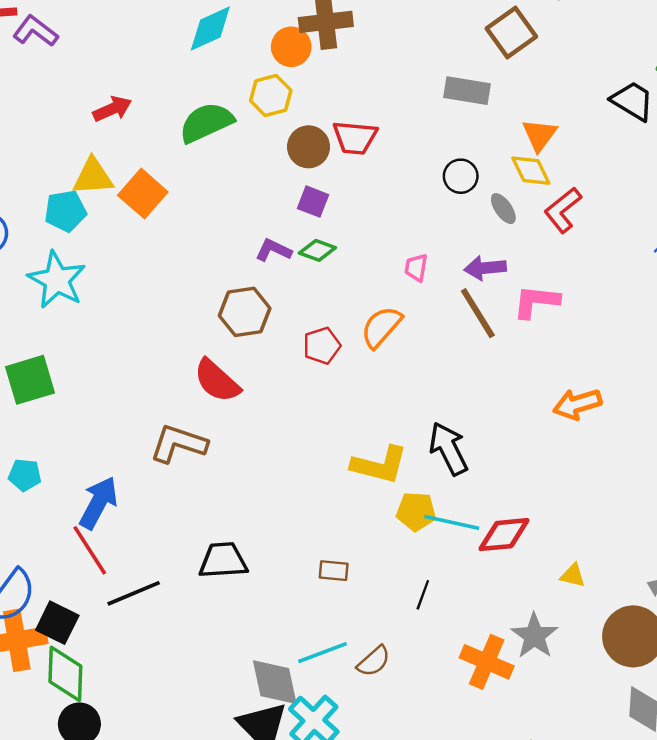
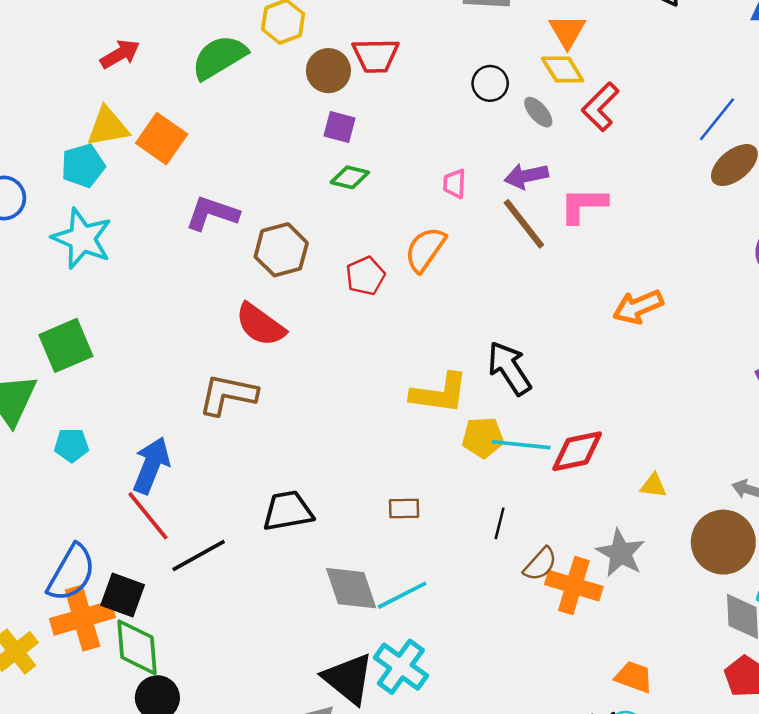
purple L-shape: (273, 250) -> (212, 213), moved, size x1.4
brown semicircle: (374, 661) -> (540, 564), moved
gray diamond: (275, 682) -> (351, 588), moved

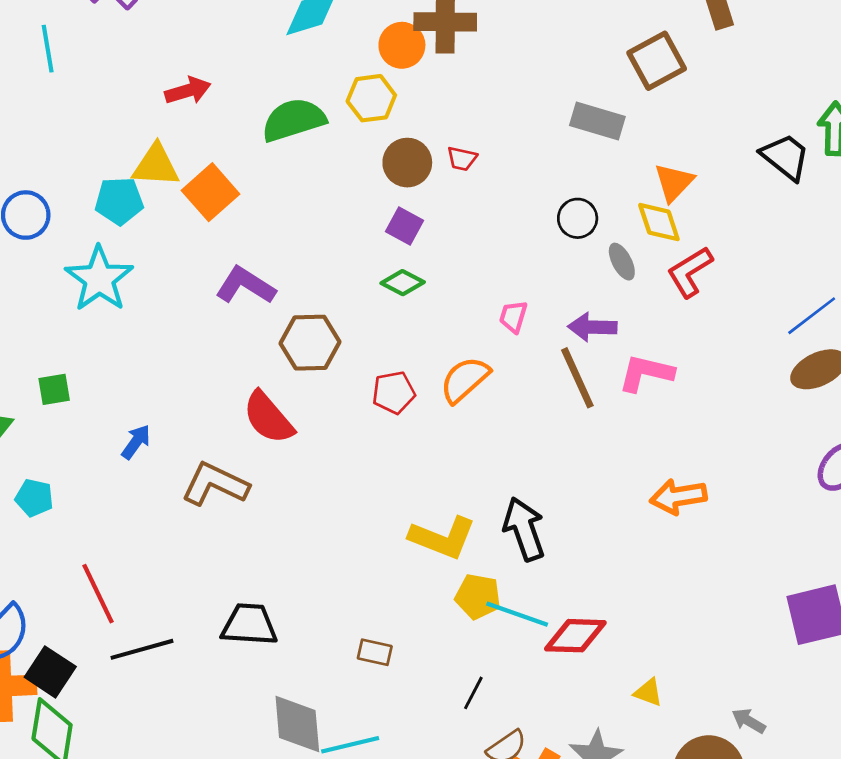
red trapezoid: (376, 56) -> (462, 159), size x0.6
green square: (66, 345) -> (54, 389), size x0.6
blue arrow: (151, 465) -> (136, 442), moved, size x0.6

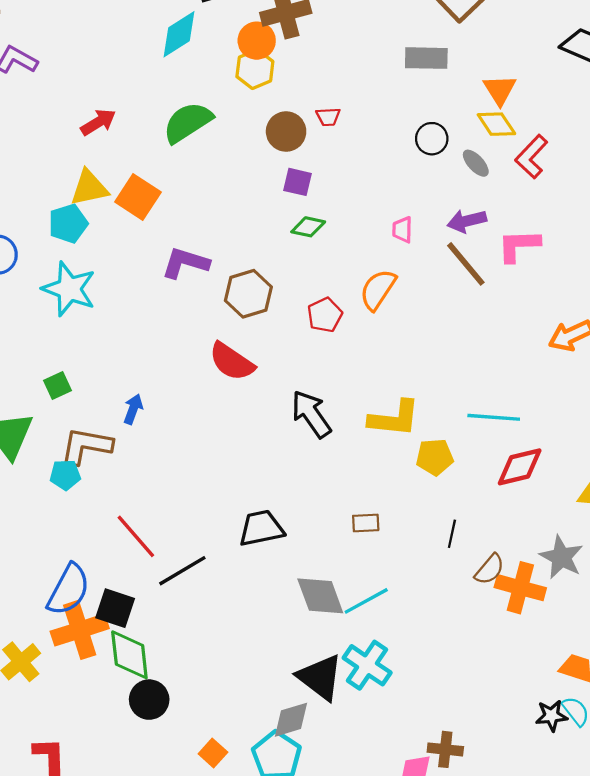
yellow hexagon: (371, 98) -> (255, 69), moved
brown L-shape: (215, 484) -> (86, 446), moved
black arrow: (524, 529) -> (311, 414), moved
cyan line: (517, 614) -> (494, 417), moved

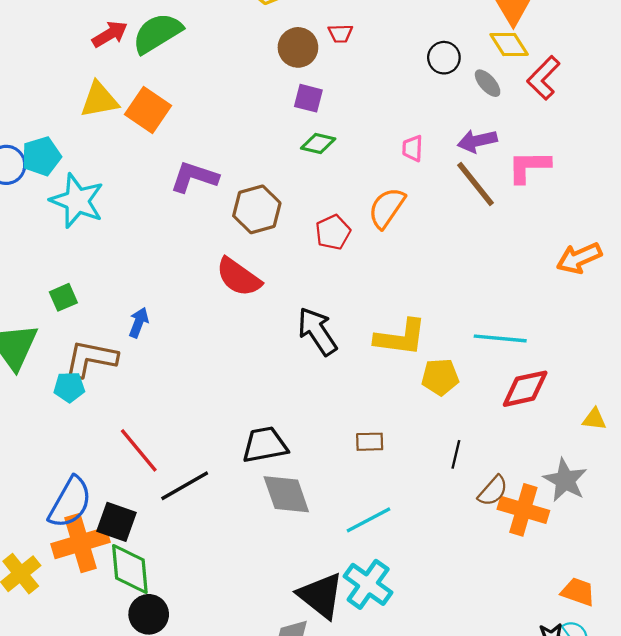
green semicircle: (188, 122) -> (157, 33), moved
cyan pentagon: (68, 224) -> (41, 156), moved
gray diamond: (320, 596) -> (286, 494), moved

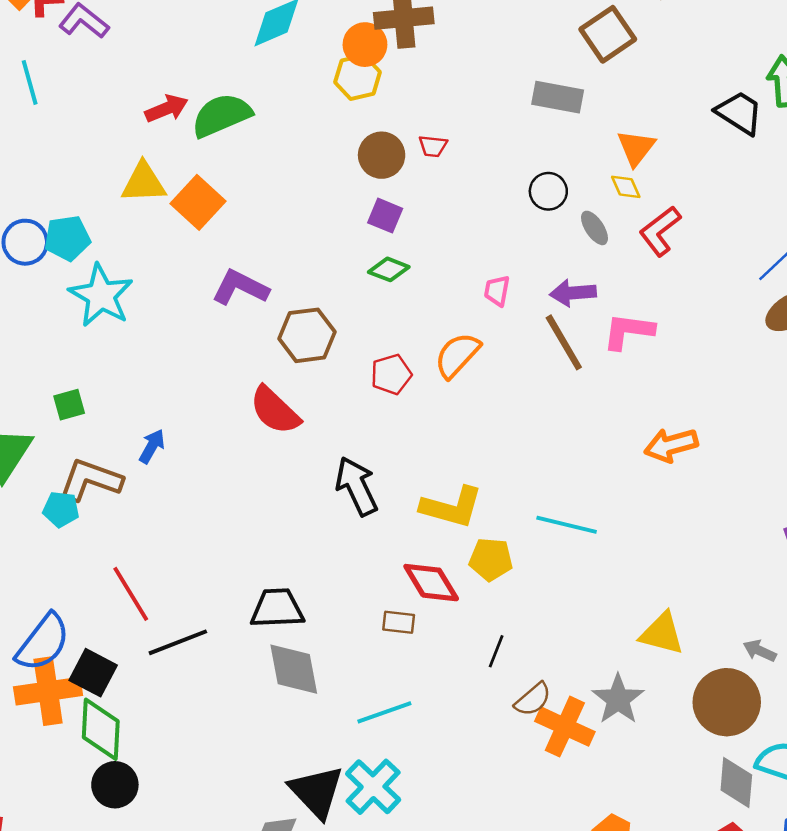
yellow diamond: (509, 44) -> (626, 187), size x0.7
red diamond: (525, 389) -> (431, 583), moved, turned 63
yellow triangle: (594, 419) -> (662, 634), size x1.6

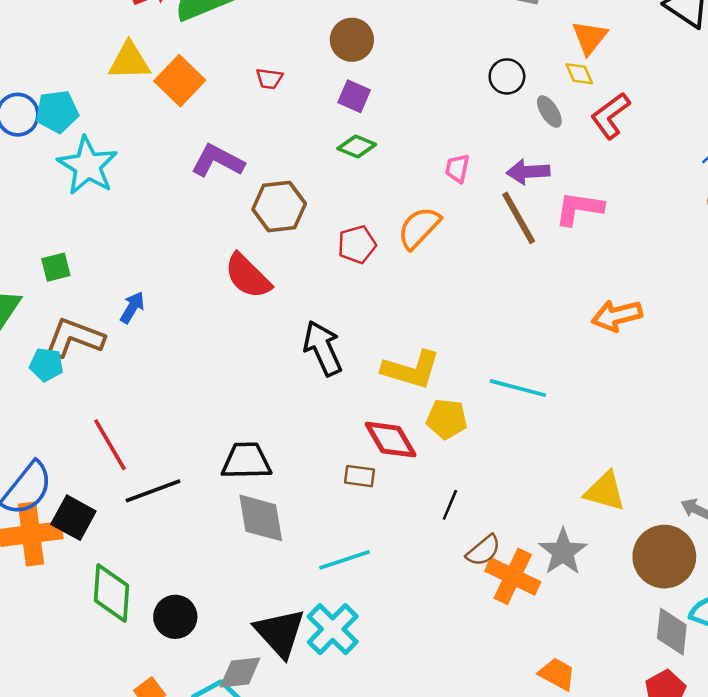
red trapezoid: (433, 146) -> (269, 79), moved
green diamond: (101, 729) -> (111, 593), moved
black circle: (115, 785) -> (175, 617), moved

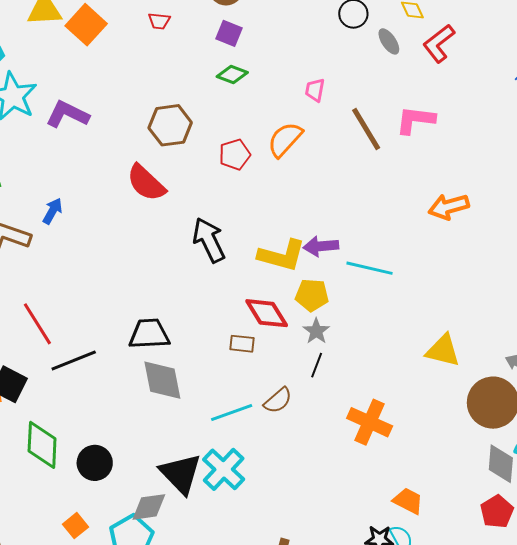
purple L-shape: (218, 161) -> (67, 114), moved
purple arrow: (528, 172) -> (321, 246), moved
brown semicircle: (483, 551) -> (278, 400), moved
gray star: (563, 552) -> (316, 331), moved, size x0.7

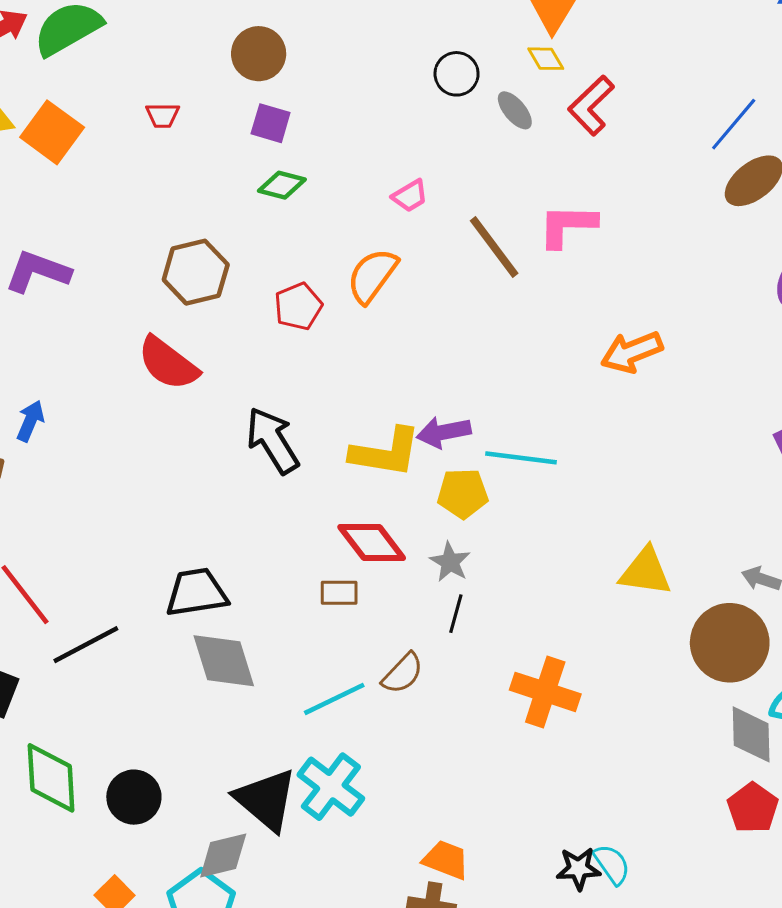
pink trapezoid: (315, 90) -> (410, 196), turned -125
yellow pentagon: (312, 295) -> (463, 493), moved
orange trapezoid: (408, 501) -> (446, 860), moved

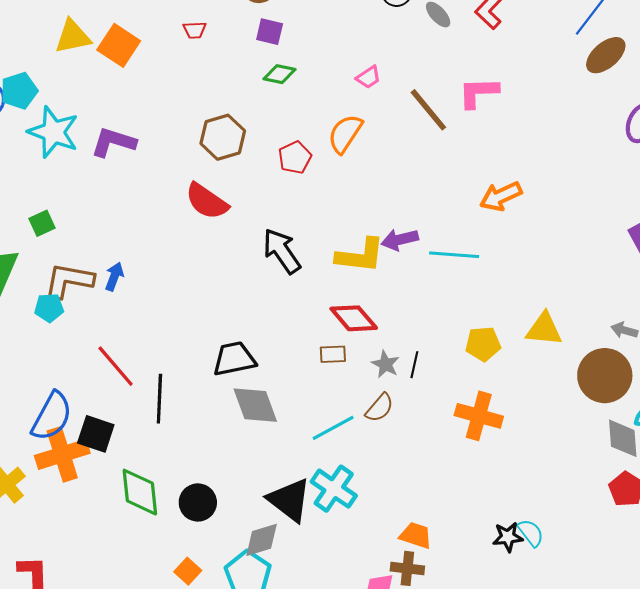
orange arrow: (632, 352) -> (501, 196), moved
blue arrow: (30, 421) -> (114, 277), moved
yellow pentagon: (463, 493) -> (483, 344), moved
gray star: (450, 562) -> (385, 364), moved
black line: (86, 645) -> (159, 399), turned -57

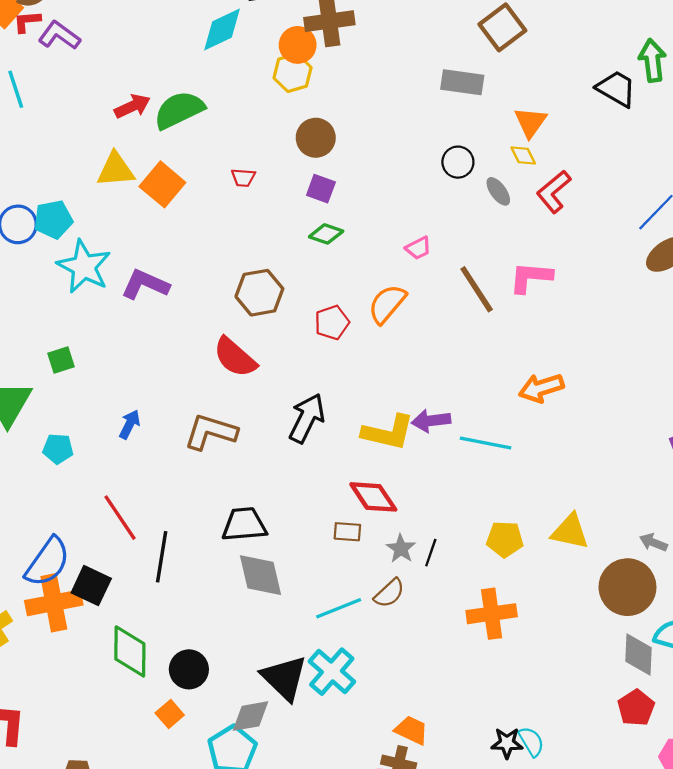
black arrow: (282, 251) -> (307, 418), turned 54
brown L-shape: (69, 281) -> (211, 432), moved
orange cross: (479, 416) -> (492, 614), turned -30
orange square: (188, 571) -> (170, 714), moved

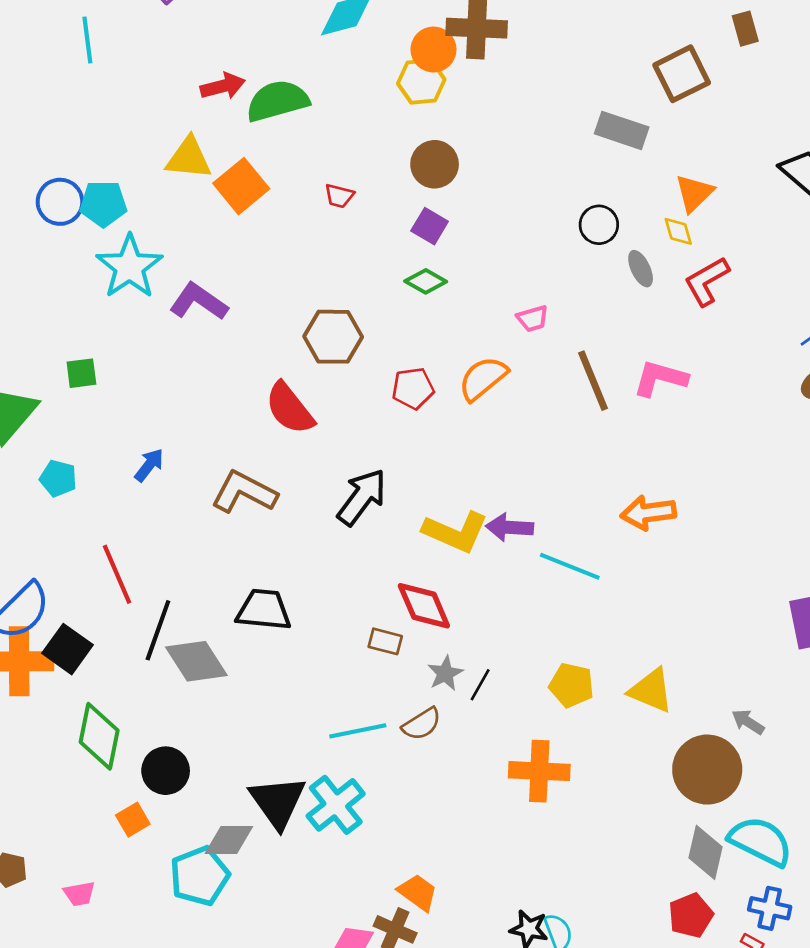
gray diamond: (261, 575) -> (196, 661), moved, turned -30

